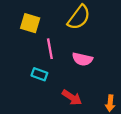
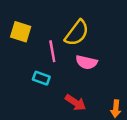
yellow semicircle: (79, 17) -> (77, 33), moved
yellow square: (30, 23) -> (21, 32), moved

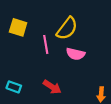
cyan rectangle: (41, 78) -> (14, 87), moved
red arrow: (76, 103) -> (52, 87), moved

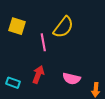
pink semicircle: (76, 54) -> (72, 79), moved
red arrow: (52, 87) -> (38, 75), moved, turned -102

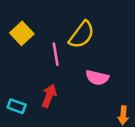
yellow square: (17, 26) -> (22, 33), turned 30
pink semicircle: (72, 79) -> (97, 78), moved

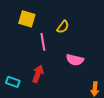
yellow square: (22, 33) -> (27, 19), moved, turned -30
yellow semicircle: (82, 35) -> (63, 27), size x0.6

